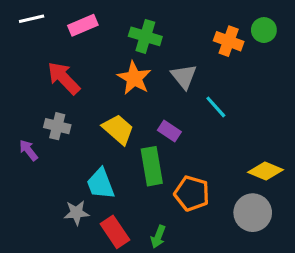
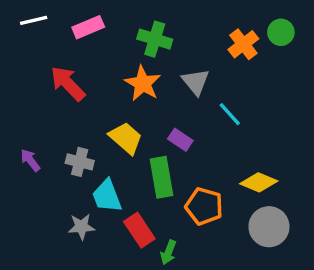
orange cross: (229, 41) -> (243, 44), turned 32
gray cross: (57, 126) -> (80, 162), moved
yellow diamond: (266, 171) -> (259, 182), moved
red rectangle: (115, 232) -> (139, 230), moved

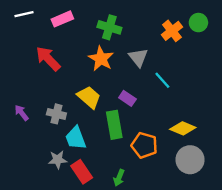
red rectangle: (139, 230) -> (82, 172), moved

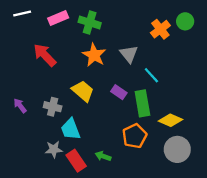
green cross: (109, 27) -> (90, 22), moved
green rectangle: (114, 125) -> (142, 103), moved
orange pentagon: (144, 145) -> (135, 136), turned 30
green arrow: (119, 178) -> (103, 156), moved, turned 88

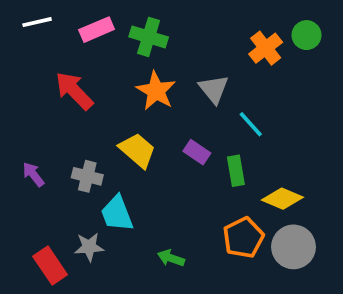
green rectangle: (142, 103) -> (236, 171), size x0.7
orange pentagon: (135, 136) -> (243, 238), moved
red rectangle: (76, 161) -> (50, 265), moved

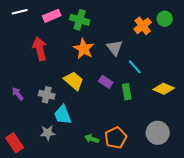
red arrow: (74, 91) -> (40, 49), turned 30
yellow diamond: (282, 199) -> (164, 89), moved
orange pentagon: (243, 238) -> (116, 138), moved
red rectangle: (50, 265) -> (15, 143), moved

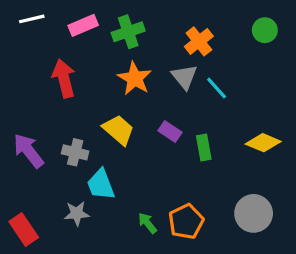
green cross: (80, 20) -> (128, 32), turned -36
orange cross: (143, 26) -> (199, 41), moved
cyan line: (135, 67) -> (217, 88), moved
purple arrow: (18, 94) -> (28, 151), size x1.6
green arrow: (92, 139) -> (147, 223), turned 32

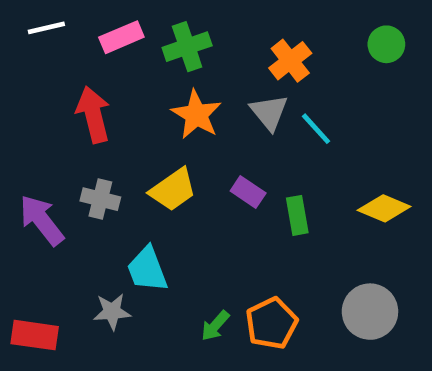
yellow trapezoid: (119, 130) -> (173, 190), turned 104
gray cross: (75, 152) -> (100, 199), moved
green arrow: (147, 223) -> (215, 326), turned -100
red rectangle: (24, 230) -> (35, 335), turned -48

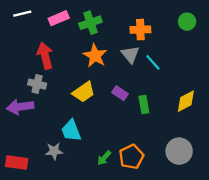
orange cross: (290, 61) -> (140, 30), turned 36
gray cross: (100, 199) -> (37, 84), moved
yellow diamond: (384, 208) -> (186, 101), turned -50
purple arrow: (42, 220) -> (20, 107), turned -60

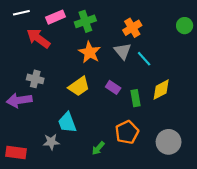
green circle: (187, 22) -> (185, 26), moved
orange cross: (140, 30) -> (132, 28), turned -30
red arrow: (45, 56) -> (38, 38), moved, turned -40
yellow diamond: (186, 101) -> (161, 90), moved
orange pentagon: (131, 157) -> (127, 132), moved

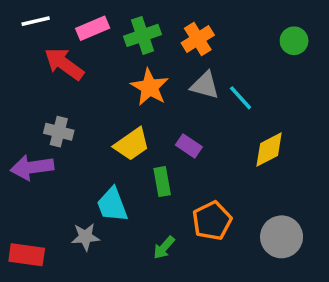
green circle: (185, 26) -> (294, 41), moved
orange cross: (132, 28) -> (198, 39), moved
gray triangle: (123, 51) -> (205, 85), turned -36
green rectangle: (135, 98) -> (162, 182), moved

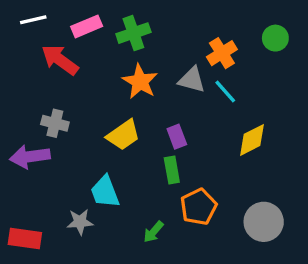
orange cross: (198, 39) -> (222, 53), moved
purple rectangle: (189, 146) -> (177, 137), turned 35
green rectangle: (162, 182) -> (172, 170), moved

